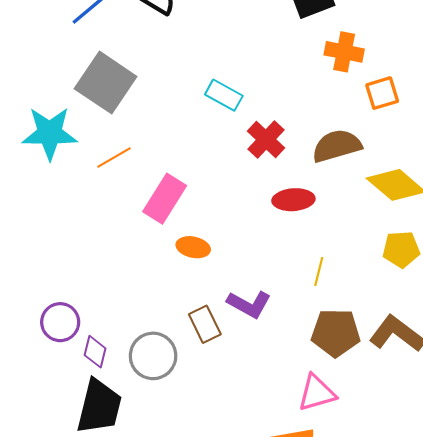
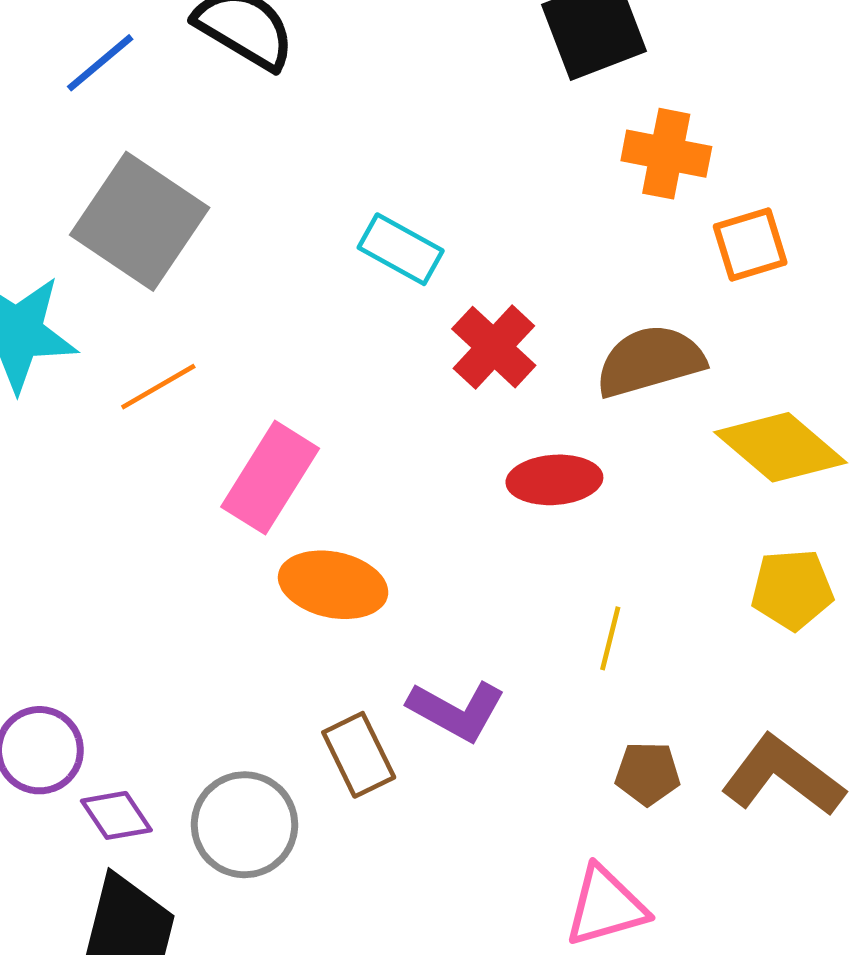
orange ellipse: (193, 247) -> (333, 585), size x1.4
brown pentagon: (336, 333) -> (648, 774), size x0.6
purple diamond: (95, 352) -> (116, 815), turned -48

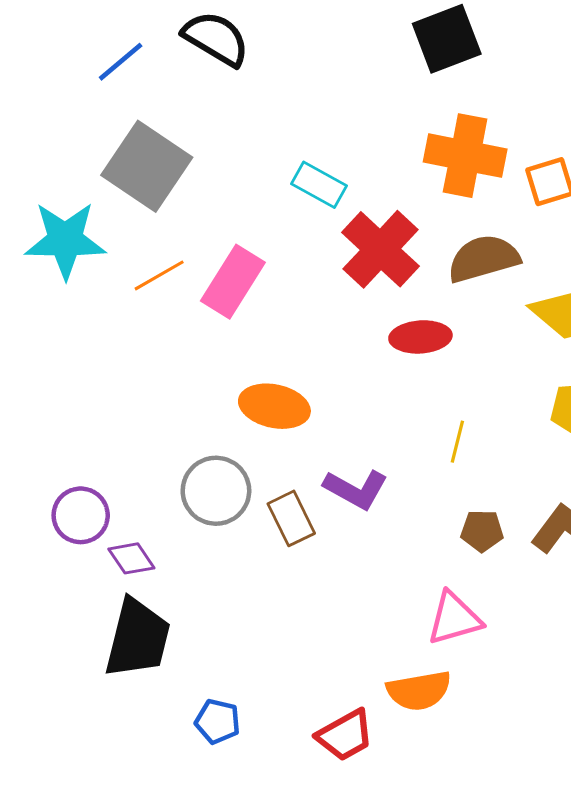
orange cross: (666, 154) -> (465, 156), moved, size x1.4
red cross: (494, 347) -> (381, 249), size x1.4
pink rectangle: (270, 478) -> (233, 282), moved
gray circle: (244, 825) -> (216, 491), moved

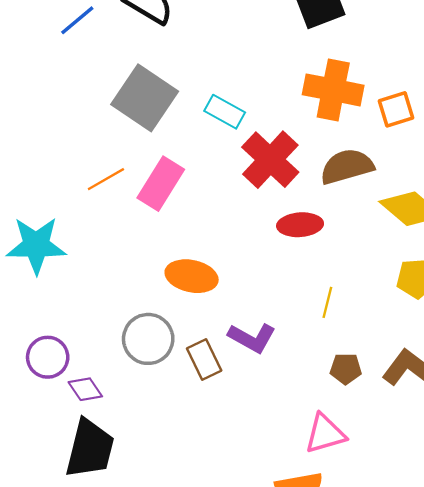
gray square: (147, 166) -> (145, 98), moved
cyan star: (65, 240) -> (36, 245), moved

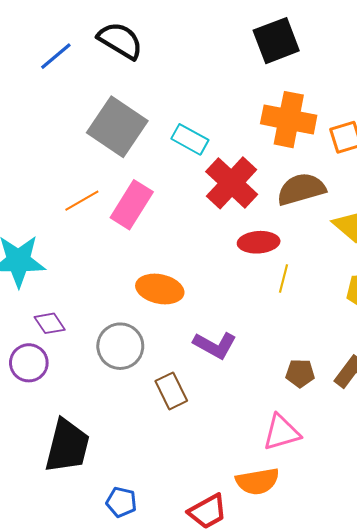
yellow line: (327, 302) -> (284, 279), moved
brown rectangle: (204, 360) -> (171, 391), moved
purple diamond: (85, 389) -> (50, 323), moved

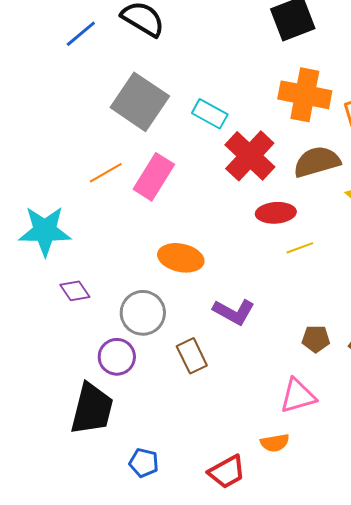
yellow line: (284, 279) -> (300, 248), turned 56
purple circle: (29, 363) -> (117, 357), moved
orange semicircle: (258, 481) -> (275, 443), size x0.7

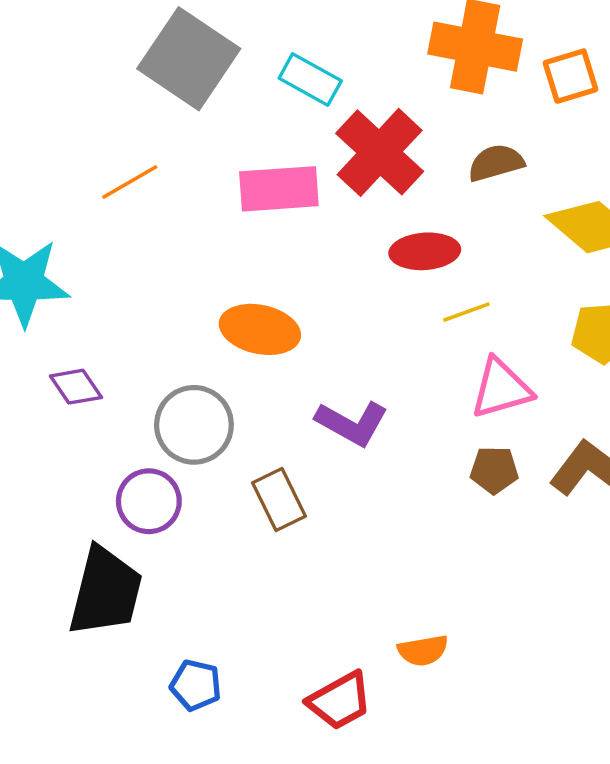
brown semicircle: (317, 162) -> (496, 163), size x0.7
pink rectangle: (154, 177) -> (279, 189), moved, turned 54
pink triangle: (298, 396) -> (501, 388), moved

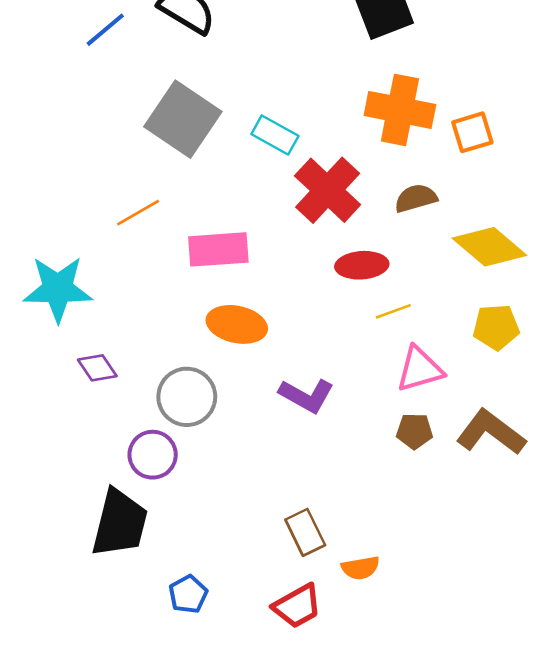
pink rectangle: (279, 189) -> (218, 249), moved
brown rectangle: (279, 499) -> (305, 532), moved
blue pentagon: (196, 685) -> (188, 594), turned 30

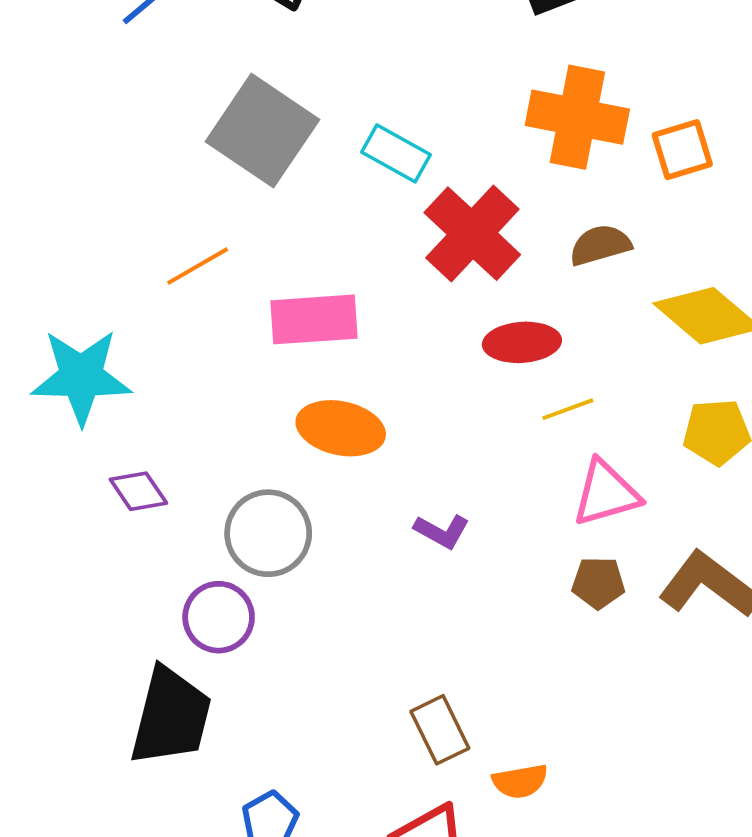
purple L-shape: (307, 396) -> (442, 531), size x0.7

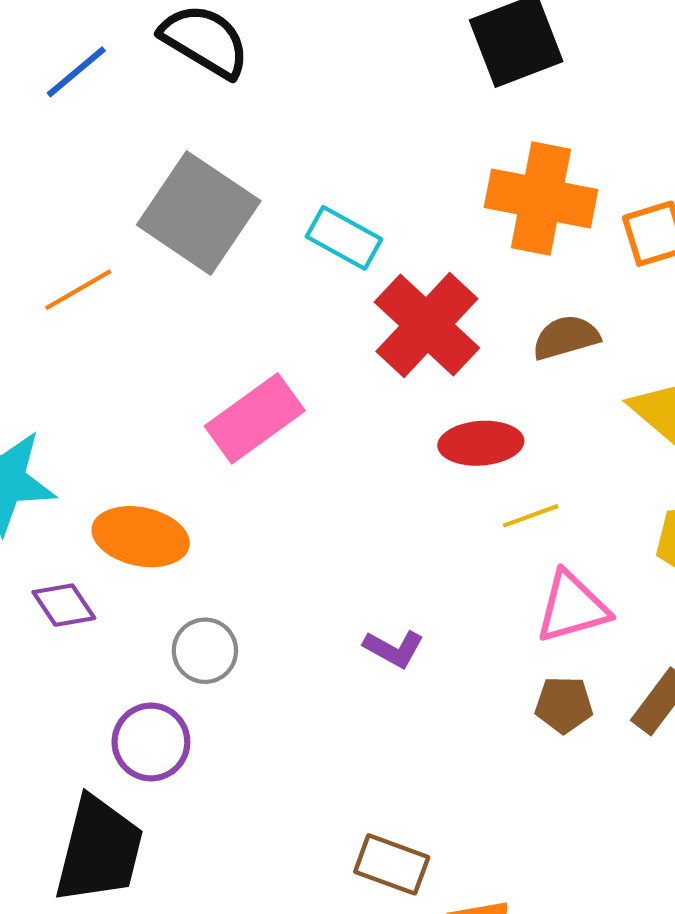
orange line: (198, 266) -> (78, 290), moved
pink rectangle: (314, 319) -> (255, 418), turned -32
orange ellipse: (341, 428) -> (141, 537), moved
gray circle: (268, 533) -> (205, 651), size x0.7
brown rectangle: (440, 730) -> (392, 864), turned -44

